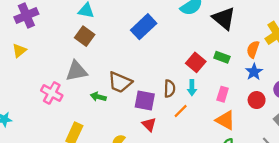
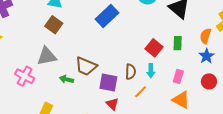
green rectangle: (222, 57) -> (178, 43), turned 72

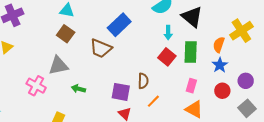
green rectangle: (178, 43) -> (191, 52), size x1.5
brown trapezoid: (86, 66) -> (101, 48), moved
cyan arrow: (151, 71) -> (168, 33), moved

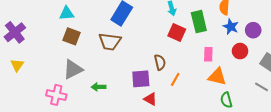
purple circle: (246, 81) -> (253, 30), moved

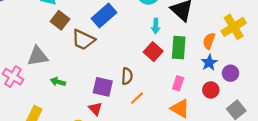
brown square: (72, 36) -> (60, 20), moved
red triangle: (150, 99) -> (95, 109), moved

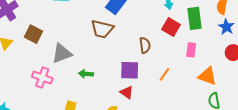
brown square: (60, 20) -> (33, 34), moved
brown semicircle: (127, 76) -> (145, 45), moved
pink rectangle: (178, 83) -> (191, 50), moved

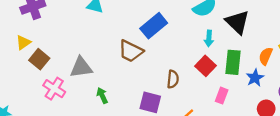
blue star: (226, 27) -> (255, 78), moved
brown square: (33, 34) -> (39, 59), moved
green arrow: (86, 74) -> (102, 95), turned 48

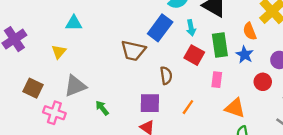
blue rectangle: (154, 26) -> (160, 28), moved
yellow triangle: (23, 42) -> (59, 52), moved
brown trapezoid: (131, 51) -> (133, 51), moved
orange semicircle: (266, 56) -> (250, 31), turned -30

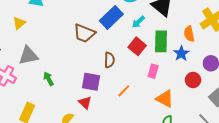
cyan arrow: (191, 28) -> (138, 22), turned 48

